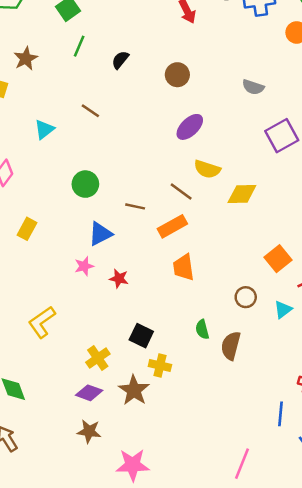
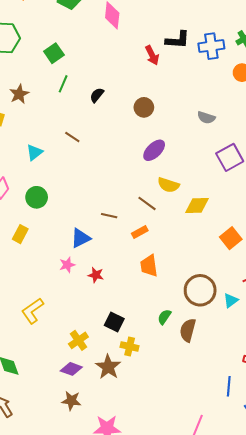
green circle: (85, 184) -> (37, 197), moved
orange rectangle: (172, 226) -> (140, 232), size x0.7
orange square: (278, 259) -> (231, 238), moved
brown circle: (246, 297) -> (200, 290), size x1.8
green semicircle: (202, 329) -> (164, 317), turned 49

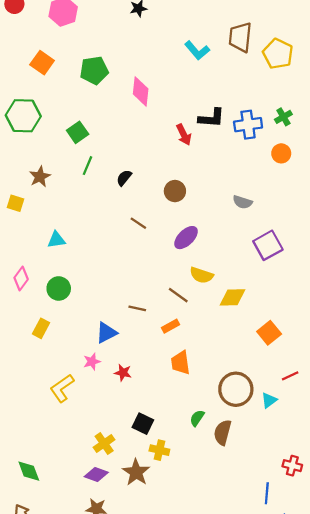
brown line: (72, 137) -> (138, 223), moved
cyan triangle: (35, 152) -> (56, 240), turned 30
yellow L-shape: (32, 311) -> (62, 388), moved

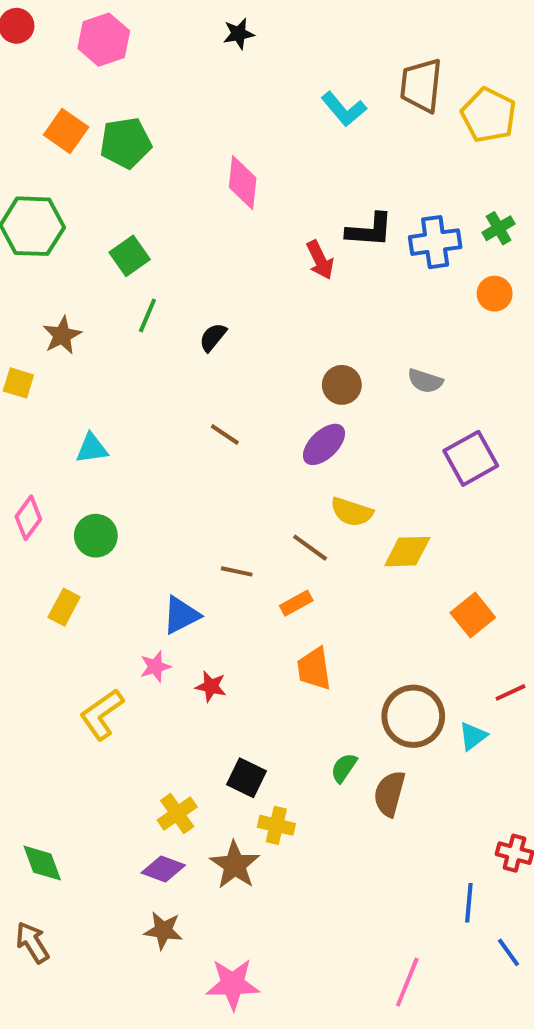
green pentagon: (94, 70) -> (126, 143), moved
brown circle: (175, 191) -> (342, 385), moved
brown line: (138, 223) -> (225, 435), moved

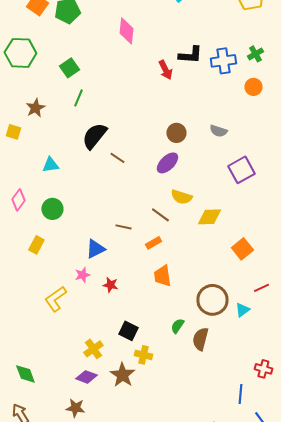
black semicircle: (213, 337) -> (94, 136), moved, size x1.8
brown star: (163, 931) -> (75, 408), moved

